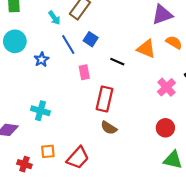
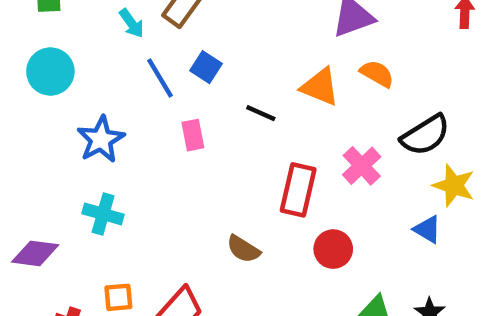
blue star: (42, 59) -> (101, 139), moved, size x1.5
red rectangle: (105, 99) -> (298, 190), moved
red circle: (165, 128) -> (333, 249), moved

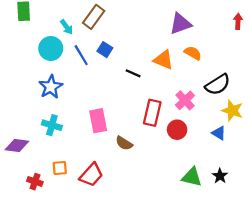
cyan circle: (50, 71) -> (51, 48), moved
pink rectangle: (193, 135) -> (98, 121), moved, size x1.5
red circle: (333, 249) -> (177, 130), moved

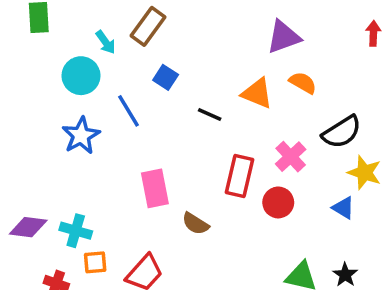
blue line: (81, 55) -> (129, 111), moved
cyan cross: (52, 125) -> (76, 231), moved

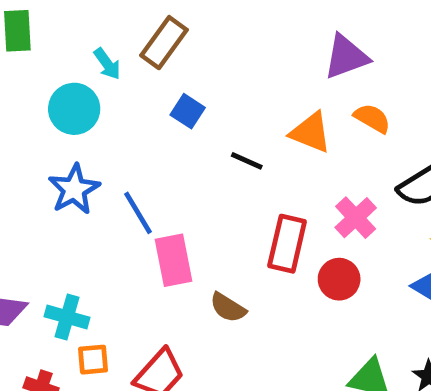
blue line: (129, 111) -> (138, 213), moved

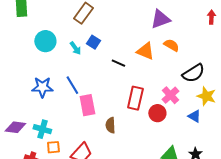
cyan arrow: (107, 64) -> (75, 48), moved
blue star: (74, 189) -> (42, 87), moved, turned 30
pink cross: (356, 218) -> (170, 95), moved
brown semicircle: (228, 308) -> (110, 125), turned 56

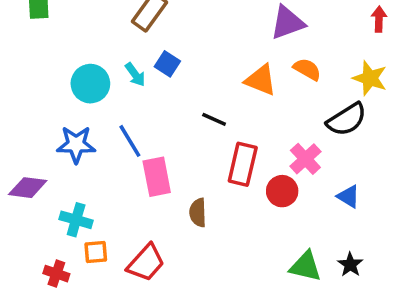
cyan circle: (45, 41) -> (90, 84), moved
black line: (118, 63) -> (214, 119), moved
yellow star: (206, 96) -> (370, 78), moved
purple diamond: (15, 127) -> (28, 188), moved

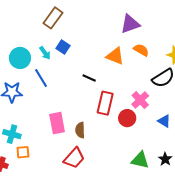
blue line: (130, 141) -> (41, 78), moved
pink rectangle: (157, 177) -> (57, 123), moved
red trapezoid: (146, 263) -> (74, 158), moved

